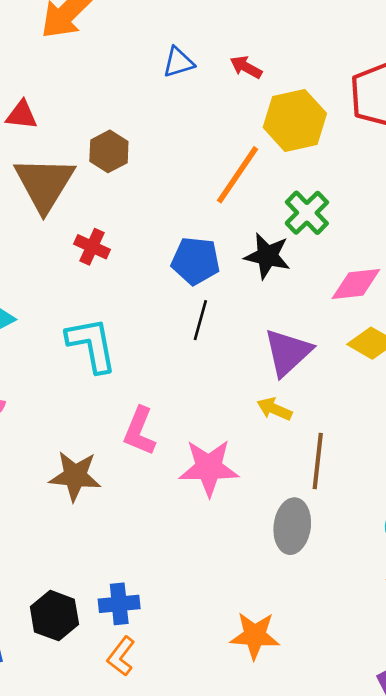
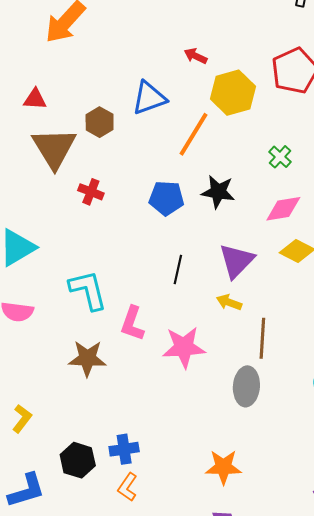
blue triangle: (178, 62) -> (149, 98), moved, size x1.5
green cross: (307, 213) -> (280, 157), moved, size x0.7
black line: (200, 320) -> (178, 269), moved
cyan L-shape: (92, 345) -> (88, 290), moved

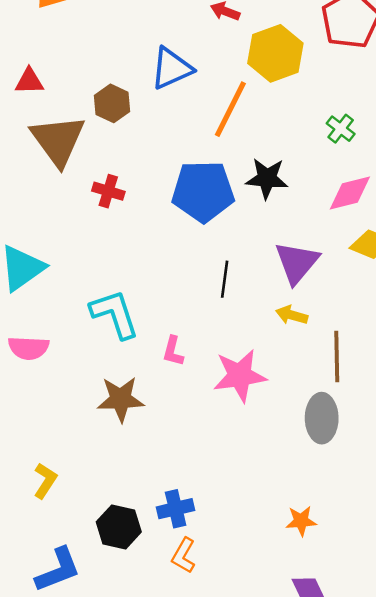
blue pentagon: (166, 198) -> (203, 191), size x1.4
pink L-shape: (132, 323) -> (173, 351), size x0.7
orange star: (223, 467) -> (301, 521), size x0.7

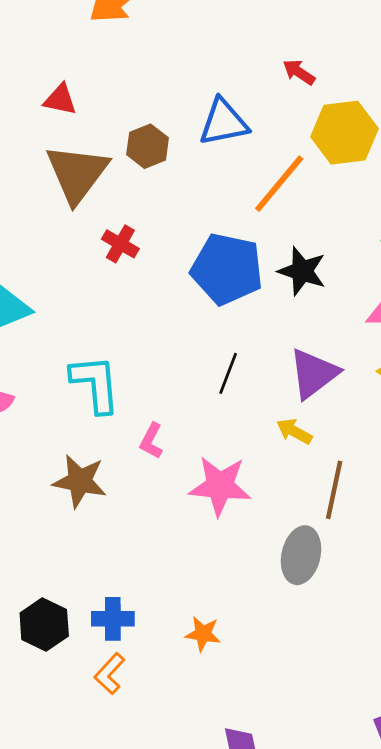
orange star: (301, 521) -> (203, 634), moved

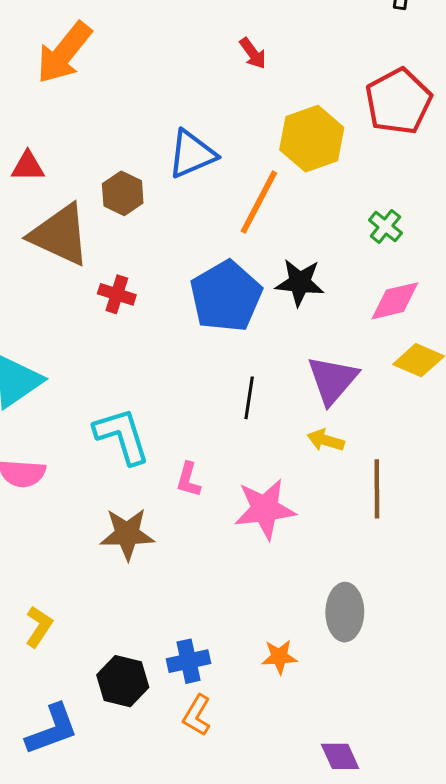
red arrow: (299, 72) -> (253, 53), moved, turned -148
brown triangle: (77, 173) -> (60, 235), turned -30
blue pentagon: (227, 269) -> (226, 296), turned -30
gray ellipse: (301, 555) -> (345, 612), moved

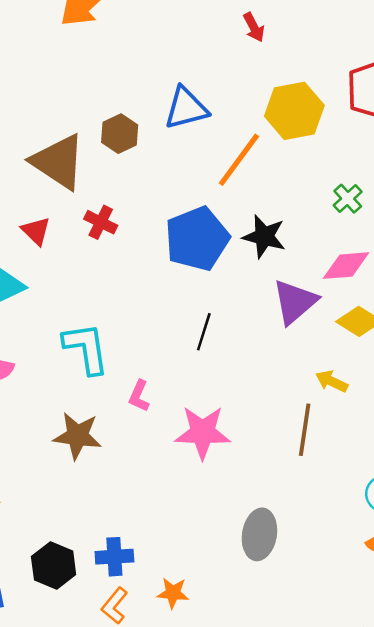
red triangle: (28, 166) -> (36, 231), moved, turned 36
purple triangle: (332, 380) -> (295, 302), moved
yellow arrow: (326, 440) -> (332, 381), moved
orange star: (279, 657) -> (173, 593), moved

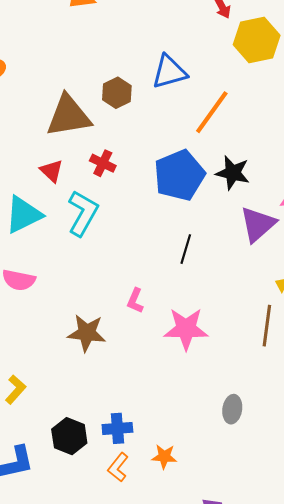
yellow hexagon: (294, 111) -> (257, 40), moved
brown triangle: (58, 162) -> (69, 116), turned -42
cyan L-shape: (86, 348) -> (83, 213), moved, turned 39
gray ellipse: (259, 534) -> (232, 409), size x0.7

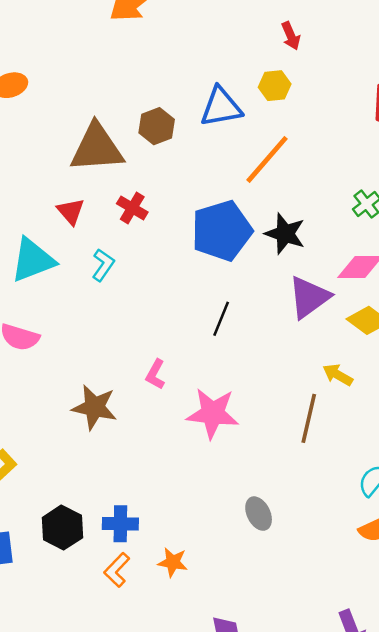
yellow hexagon: (257, 40) -> (275, 86), moved, size x0.6
cyan L-shape: (83, 213) -> (103, 265), size x0.6
gray ellipse: (232, 409) -> (259, 514), turned -40

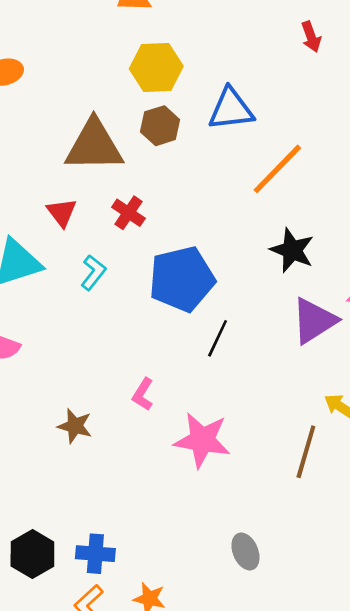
yellow hexagon: (275, 86) -> (156, 68), moved, size x1.5
blue pentagon: (222, 231) -> (182, 279), moved
brown star: (95, 407) -> (75, 426), size x0.7

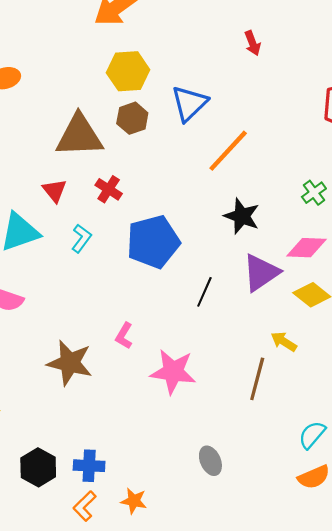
blue triangle: (231, 109) -> (189, 103), turned -36
black line: (218, 338) -> (204, 292), moved
brown star: (75, 426) -> (70, 363), size x1.6

